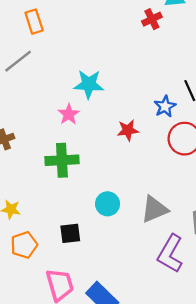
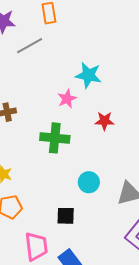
red star: (128, 130) -> (104, 121), moved
black square: (70, 233) -> (66, 216), moved

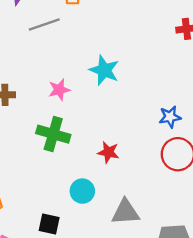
pink star: (67, 99) -> (59, 90), moved
red star: (104, 121) -> (108, 152), moved

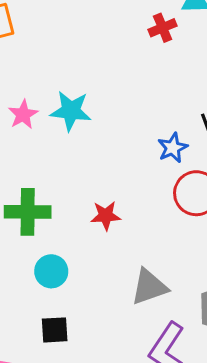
pink star: (59, 90) -> (23, 115), moved
cyan circle: (82, 191) -> (51, 271), moved

